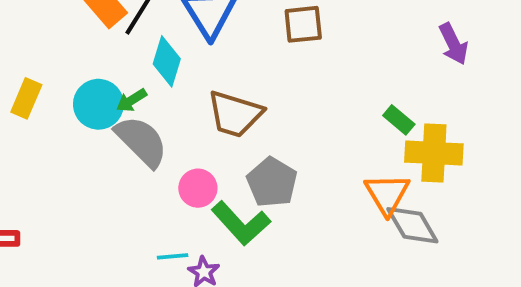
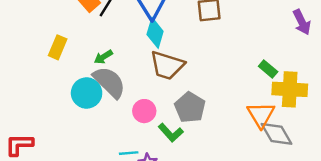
cyan diamond: (167, 61) -> (155, 33), moved
yellow rectangle: (26, 98) -> (58, 47), moved
cyan circle: (98, 104) -> (87, 93), moved
green L-shape: (241, 223) -> (171, 133), size x0.7

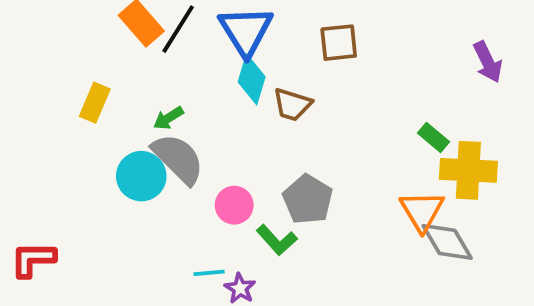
brown trapezoid: (167, 65) -> (292, 105), moved, size x0.7

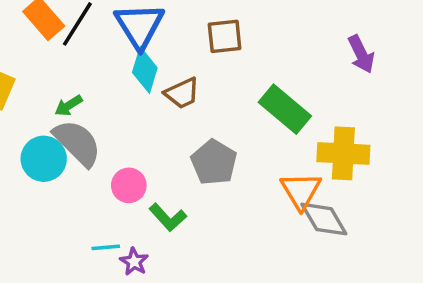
brown trapezoid: (292, 105) -> (182, 93), turned -42
green rectangle: (434, 137) -> (285, 109), moved, size x1.8
gray pentagon: (308, 199) -> (214, 162), moved

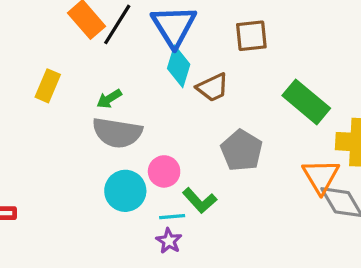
gray semicircle: (77, 143) -> (117, 133), turned 144
cyan circle: (44, 159) -> (125, 191), moved
cyan line: (106, 247) -> (172, 217), moved

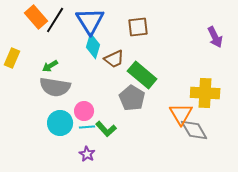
green rectangle: (306, 102) -> (142, 75), moved
cyan line: (172, 217) -> (87, 127), moved

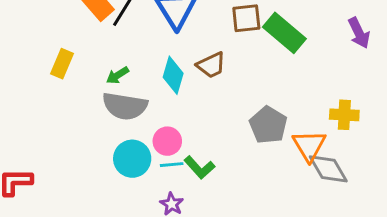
cyan diamond: (93, 46) -> (173, 75), moved
green rectangle: (142, 75) -> (284, 33), moved
yellow cross: (205, 93) -> (344, 115), size x0.7
gray pentagon: (132, 98) -> (268, 125), moved

